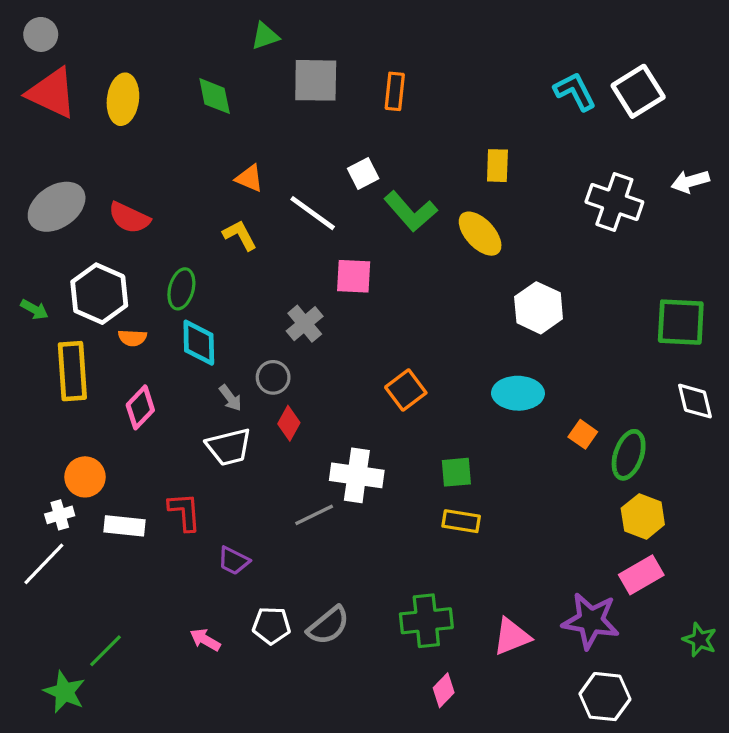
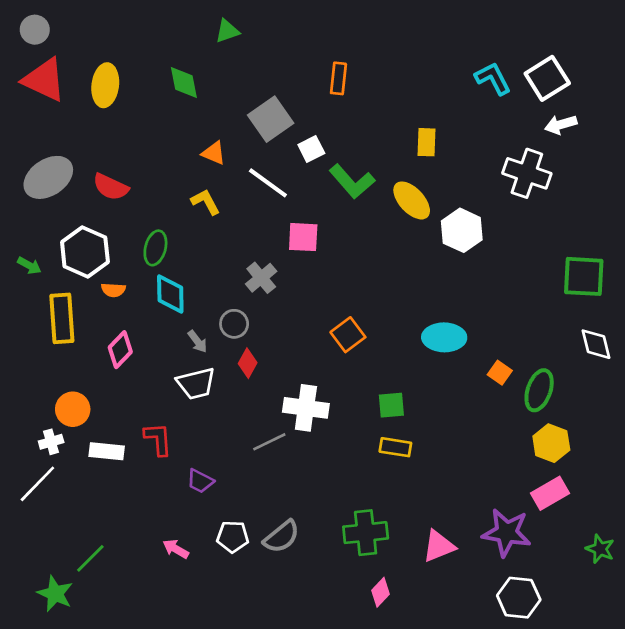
gray square: (316, 80) -> (271, 119), moved, turned -36
white arrow: (690, 181) -> (561, 125), moved
white hexagon: (539, 308) -> (462, 230), moved

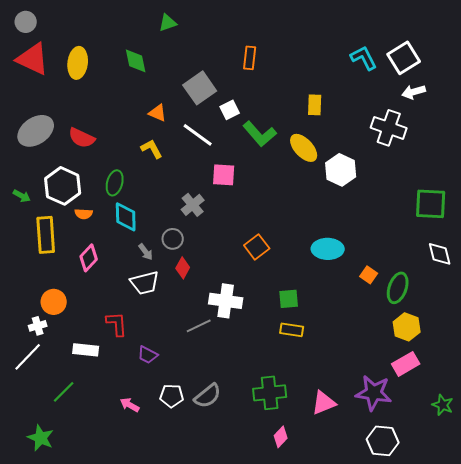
white rectangle: (107, 451) -> (86, 350), moved
green line: (90, 558) -> (64, 392), moved

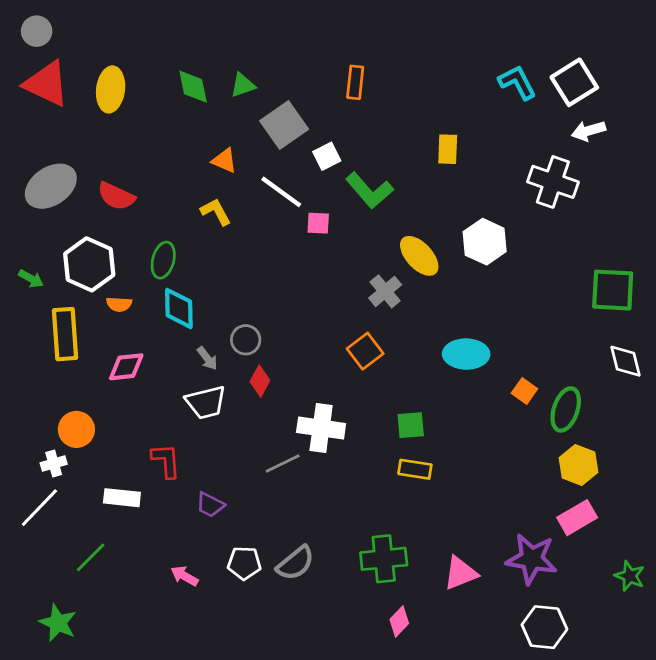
green triangle: (168, 23) -> (243, 85), moved
yellow ellipse: (304, 148) -> (419, 256), moved
pink square: (224, 175) -> (318, 223), moved, size x0.7
gray cross: (193, 205) -> (385, 291), moved
pink diamond: (89, 258) -> (126, 367), turned 40

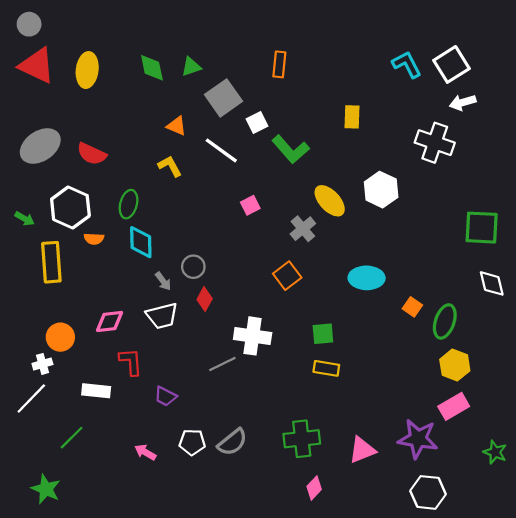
pink square: (318, 223) -> (250, 205), moved, turned -30
pink diamond: (126, 367) -> (110, 321), moved

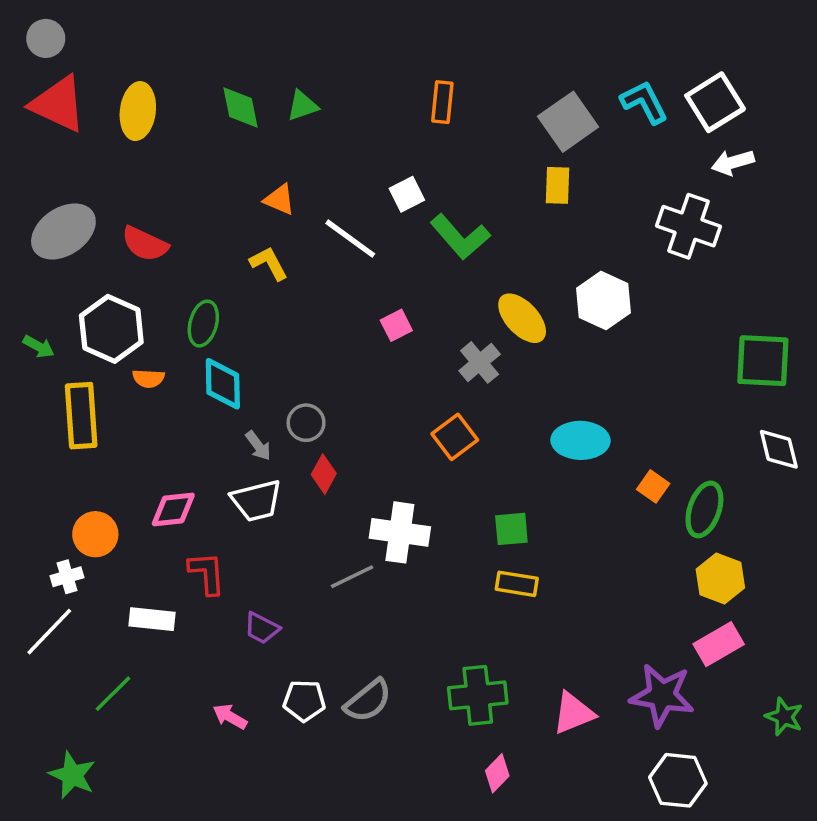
gray square: (224, 98) -> (568, 122), moved

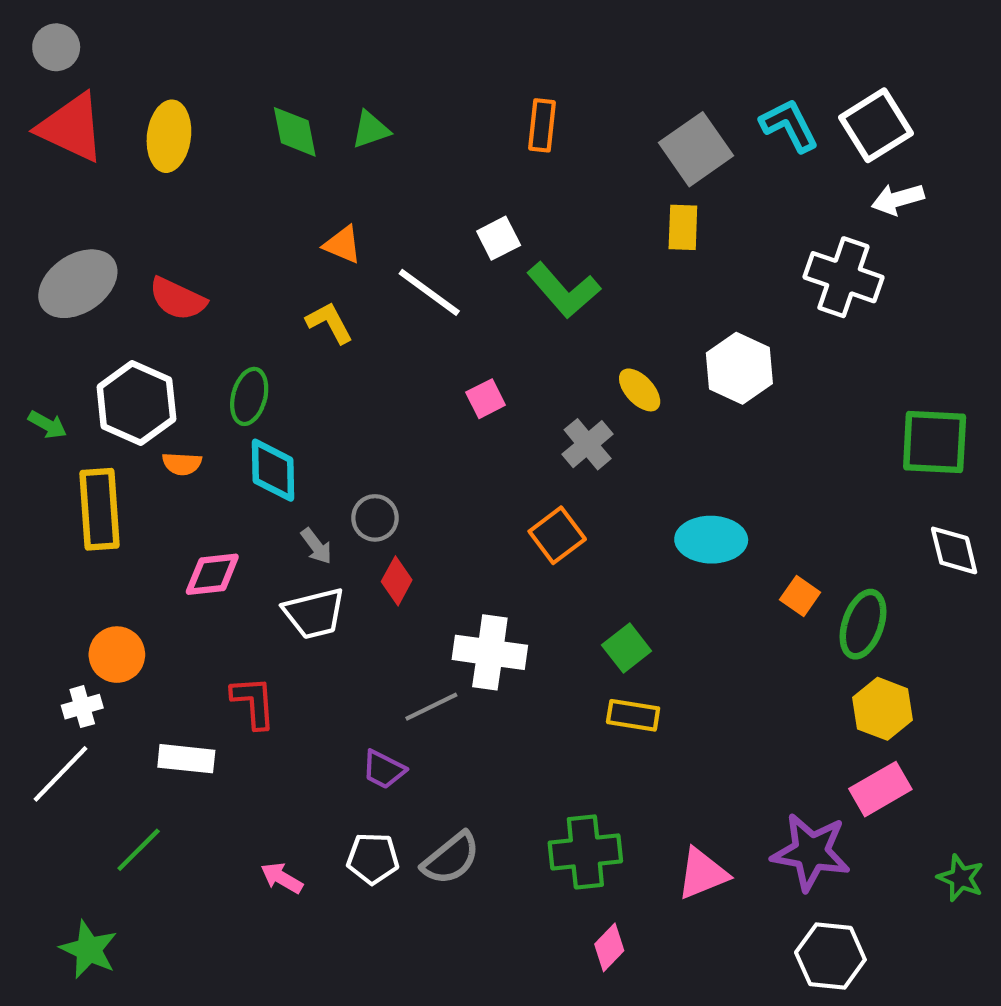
yellow ellipse: (522, 318) -> (640, 390), size x0.7
pink diamond: (173, 509) -> (212, 574), moved
green square: (511, 529) -> (627, 648), turned -33
purple trapezoid: (262, 628) -> (384, 770), moved

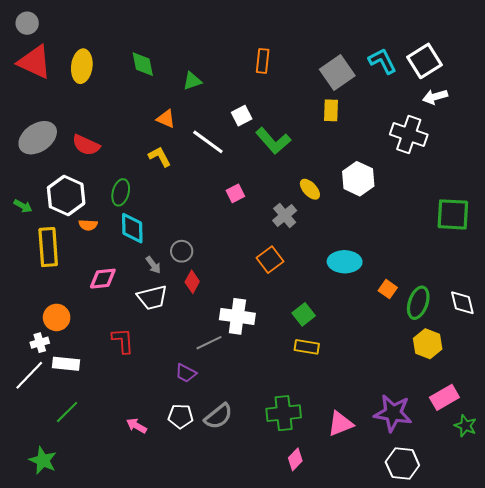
green triangle: (371, 130) -> (192, 81), moved
white diamond: (954, 550) -> (462, 303), moved
white rectangle: (186, 759) -> (66, 364), moved
pink rectangle: (880, 789) -> (444, 397), moved

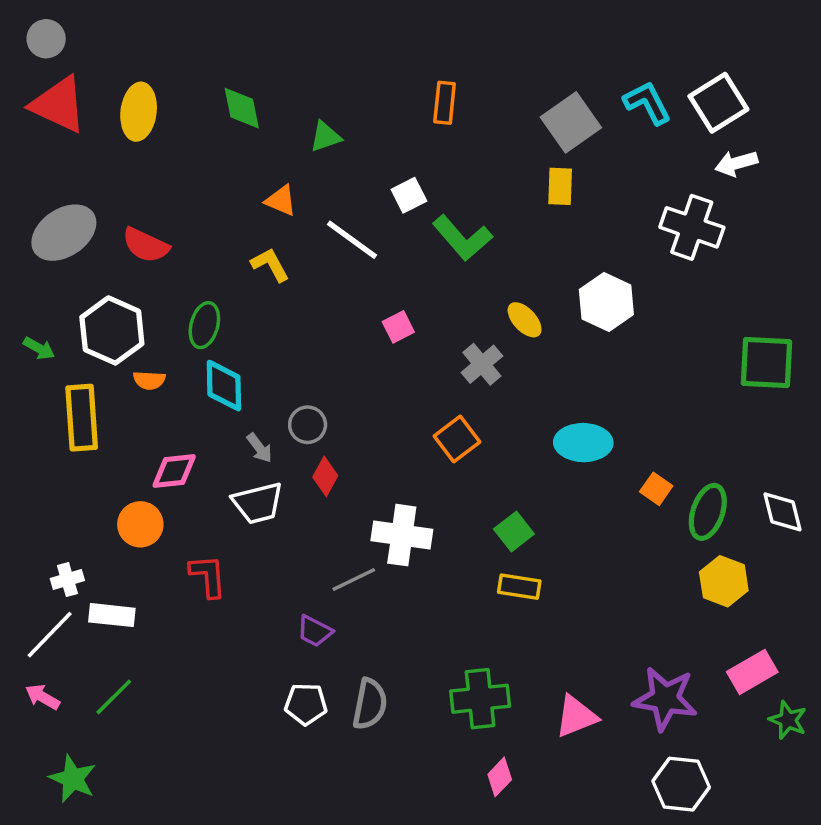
orange circle: (57, 317) -> (140, 524), moved
gray semicircle: (218, 416) -> (370, 704), turned -40
pink arrow: (136, 426) -> (43, 697), moved

